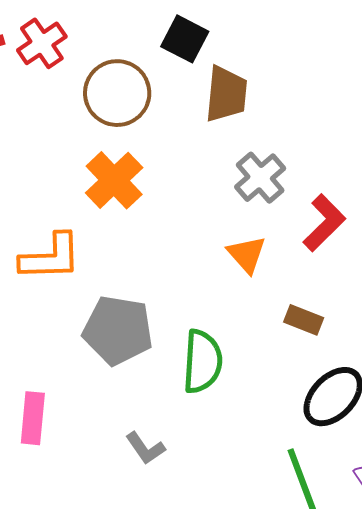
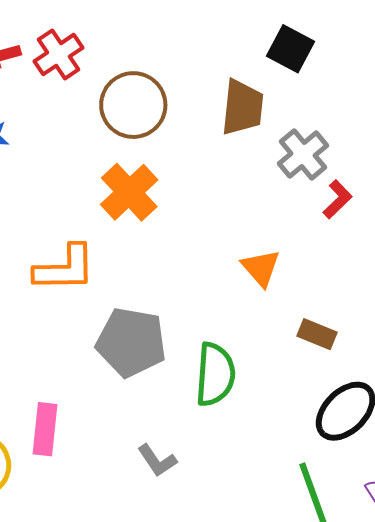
black square: (185, 39) -> (291, 49), moved
gray cross: (260, 178) -> (303, 154), moved
red L-shape: (324, 223) -> (338, 199), moved, size x0.7

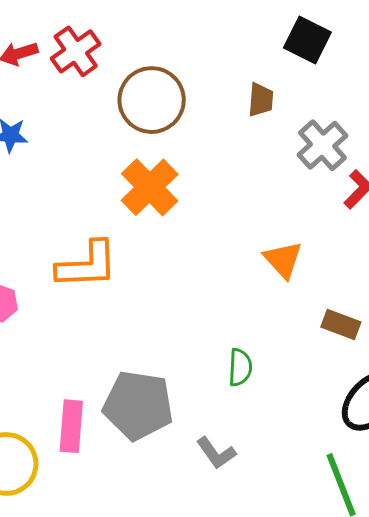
brown trapezoid: (242, 107) -> (261, 100), size x0.6
gray pentagon: (131, 342) -> (138, 405), moved
green semicircle: (215, 374) -> (240, 367), size x0.6
gray L-shape: (157, 460) -> (216, 453), moved

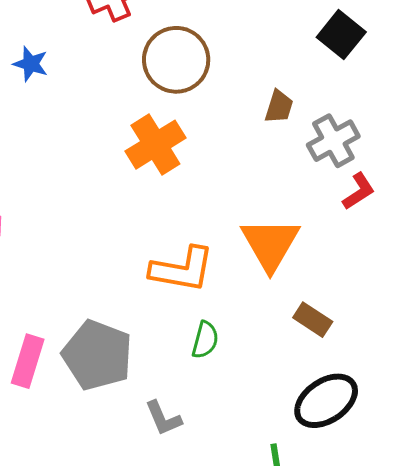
brown trapezoid: (261, 100) -> (279, 107), moved
orange triangle: (283, 260) -> (270, 244), size x1.5
orange L-shape: (87, 265) -> (182, 269), moved

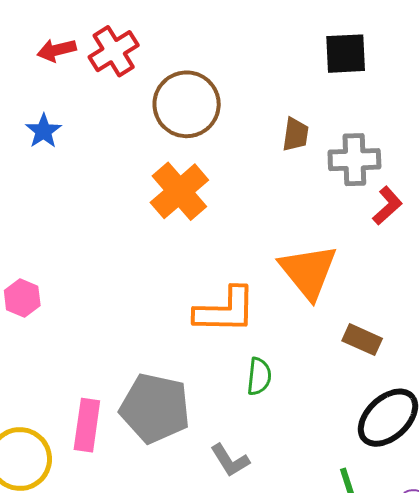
black square: (341, 35) -> (346, 54), turned -33
blue star: (31, 64) -> (43, 131), turned 30
gray cross: (333, 141) -> (354, 160), turned 36

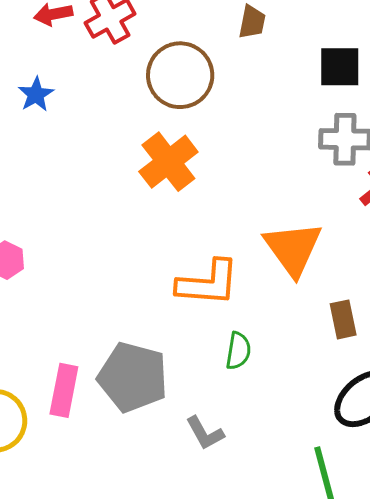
black square: (346, 54) -> (340, 67), moved
brown trapezoid: (295, 134) -> (252, 22), moved
brown rectangle: (362, 340) -> (343, 319), turned 51

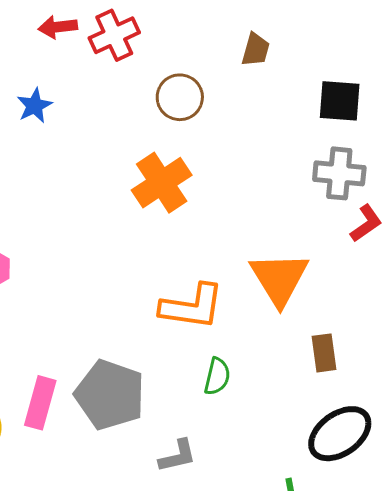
brown circle: (180, 75) -> (180, 97), size x0.7
gray L-shape: (205, 433) -> (178, 456), turned -78

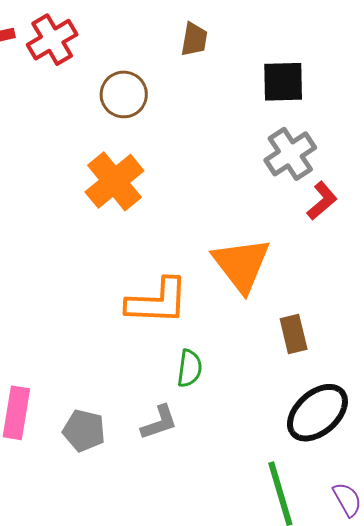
gray cross: (339, 173) -> (290, 154), turned -33
gray pentagon: (110, 395) -> (84, 431), moved, size x0.6
gray L-shape: (178, 456) -> (159, 423), moved

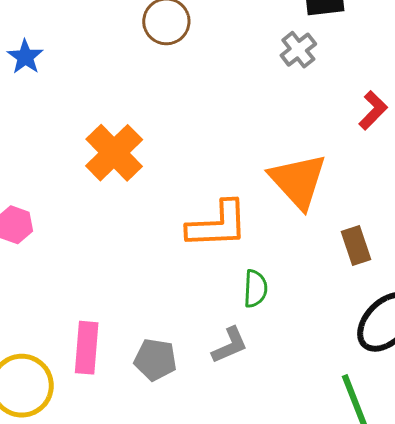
gray cross: (290, 154) -> (298, 50), moved, size x0.7
orange cross: (114, 181) -> (114, 153), moved

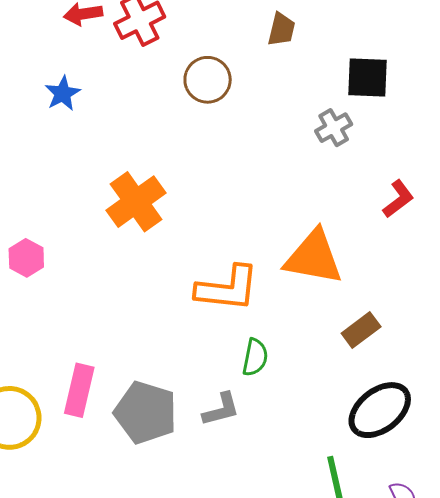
orange triangle: (298, 181) -> (314, 257), turned -46
brown rectangle: (356, 246) -> (361, 330), turned 63
gray pentagon: (155, 360) -> (146, 412), size x1.5

